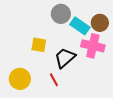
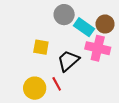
yellow circle: (20, 79) -> (35, 88), moved

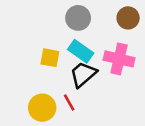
brown circle: (105, 24) -> (128, 18), moved
cyan rectangle: (84, 27) -> (81, 51), moved

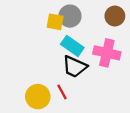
yellow square: (50, 58) -> (55, 22), moved
black trapezoid: (83, 74) -> (75, 67), turned -115

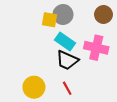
red line: (62, 92) -> (67, 88), moved

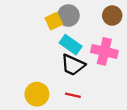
yellow square: (50, 20) -> (54, 21), turned -35
red line: (67, 88) -> (73, 95), turned -48

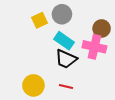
brown circle: (112, 16) -> (102, 28), moved
yellow square: (54, 21) -> (40, 20), moved

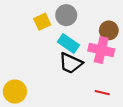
yellow circle: (33, 85) -> (15, 92), moved
red line: (66, 86) -> (102, 93), moved

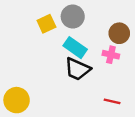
pink cross: (101, 50) -> (111, 55), size x0.6

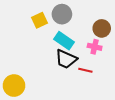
red line: (112, 101) -> (85, 70), moved

